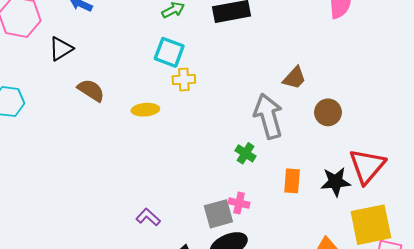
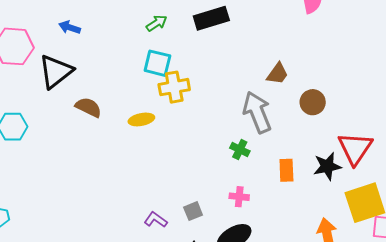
black triangle: (61, 49) -> (56, 71), size x1.5
yellow cross: (184, 79) -> (174, 87), size x1.4
gray square: (218, 214) -> (193, 211), moved, size x0.7

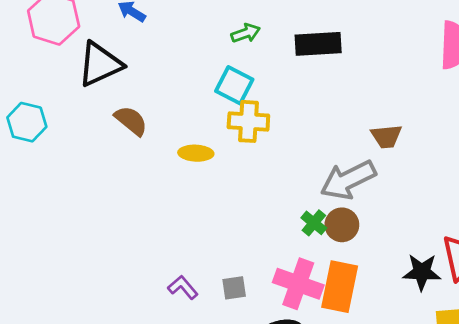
brown trapezoid: (277, 74) -> (386, 136), turned 35
brown circle: (313, 102) -> (342, 225), moved
gray arrow: (257, 112) -> (348, 180), turned -108
orange rectangle: (286, 170) -> (340, 287), moved, size x1.6
pink cross: (239, 197) -> (298, 284), size x1.8

